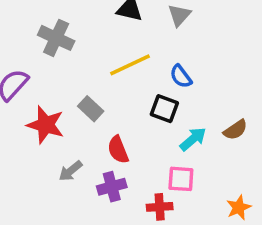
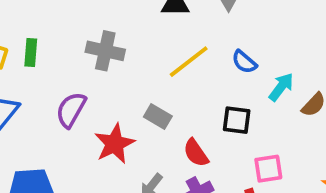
black square: (164, 109) -> (237, 120), moved
red star: (46, 125) -> (115, 144), turned -30
cyan arrow: (193, 139) -> (281, 87), moved

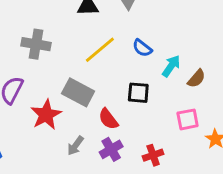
gray rectangle: (158, 116) -> (78, 92), size x1.5
pink square: (268, 169) -> (188, 119), moved

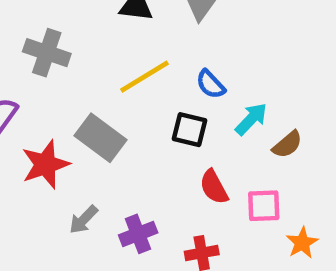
black square: (138, 93) -> (190, 130), moved
red semicircle: (108, 119) -> (214, 187), moved

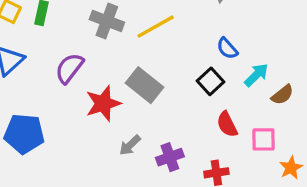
yellow line: (145, 77) -> (156, 27), moved
black square: (190, 130) -> (210, 81), turned 32

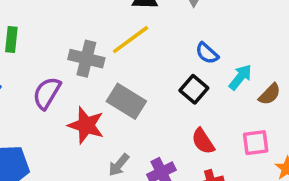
gray cross: (107, 21) -> (86, 59), moved
red star: (103, 103) -> (86, 125), turned -30
red semicircle: (227, 124) -> (203, 141), moved

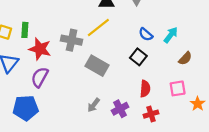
cyan arrow: (240, 77) -> (171, 35), moved
purple semicircle: (47, 93) -> (40, 77), moved
red star: (86, 125) -> (40, 49), moved
red semicircle: (203, 141) -> (145, 89), turned -140

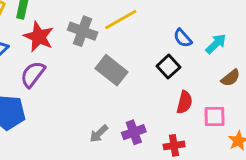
red semicircle: (145, 89) -> (184, 102), moved
gray arrow: (94, 105) -> (99, 134), moved

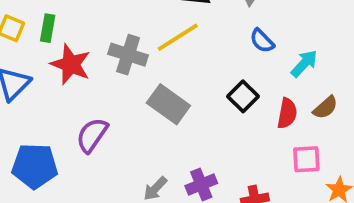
blue semicircle: (183, 38) -> (262, 41), moved
purple semicircle: (33, 74) -> (92, 135), moved
red semicircle: (184, 102) -> (287, 113), moved

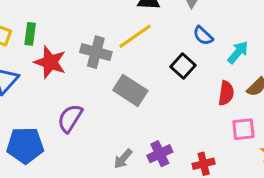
black square: (243, 96) -> (183, 66), moved

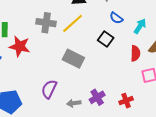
gray cross: (96, 52) -> (46, 23), moved
purple semicircle: (70, 118) -> (49, 89), moved
gray arrow: (123, 159) -> (74, 103), turned 48

